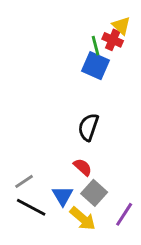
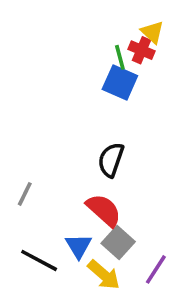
red semicircle: (83, 167) -> (104, 210), size x1.5
gray line: (24, 181) -> (25, 194), moved, turned -30

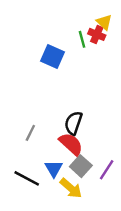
blue square: (120, 82) -> (53, 57), moved
black semicircle: (111, 160) -> (73, 123), moved
gray line: (25, 194) -> (30, 133), moved
purple line: (156, 269) -> (107, 170), moved

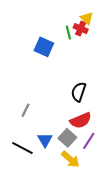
black semicircle: (73, 123) -> (79, 92), moved
red semicircle: (71, 144) -> (81, 120), moved, turned 115
yellow arrow: (71, 188) -> (70, 159), moved

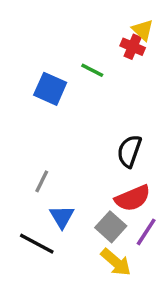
green line: (68, 33) -> (92, 70), moved, turned -48
blue square: (44, 47) -> (50, 89), moved
blue triangle: (45, 140) -> (62, 217), moved

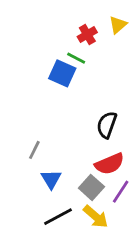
yellow triangle: (143, 30) -> (118, 25), turned 36
red cross: (133, 47) -> (87, 35), moved, turned 36
blue square: (50, 89) -> (62, 73), moved
black line: (37, 244) -> (58, 217), moved, turned -56

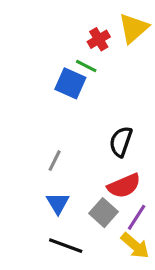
yellow triangle: (118, 25) -> (133, 28), size x1.5
gray line: (34, 150) -> (55, 161), moved
black line: (58, 217) -> (66, 246), turned 48
yellow arrow: (96, 217) -> (135, 246), moved

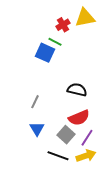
yellow triangle: (133, 28) -> (85, 18), turned 30
black semicircle: (121, 142) -> (77, 90), turned 84
black line: (66, 246) -> (58, 156), moved
yellow arrow: (135, 246) -> (86, 156), turned -60

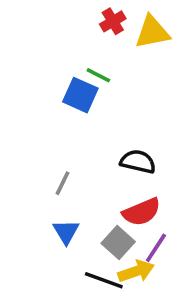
red cross: (63, 25) -> (113, 21), moved
yellow arrow: (86, 156) -> (136, 271), moved

